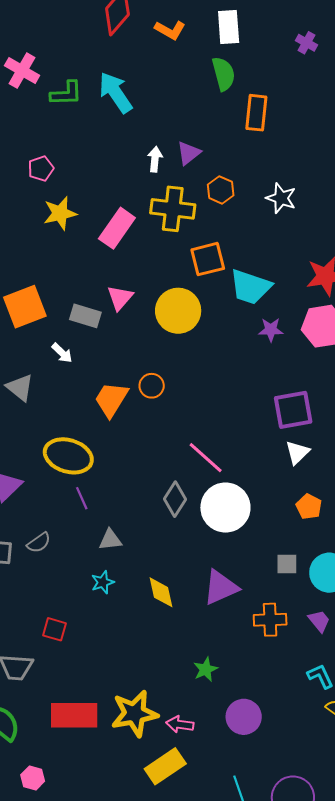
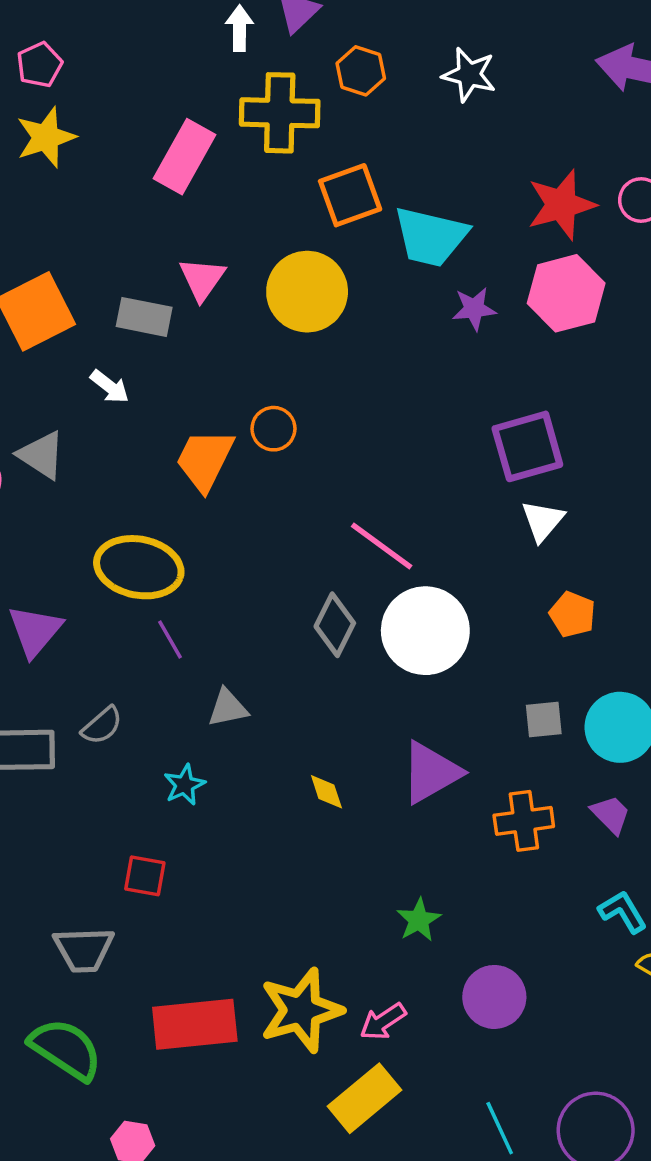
yellow star: (60, 213) -> (46, 137), moved
cyan star: (103, 582) -> (184, 785), moved
yellow diamond: (161, 592) -> (326, 792), size x0.7
pink arrow: (180, 724) -> (383, 1022), turned -36

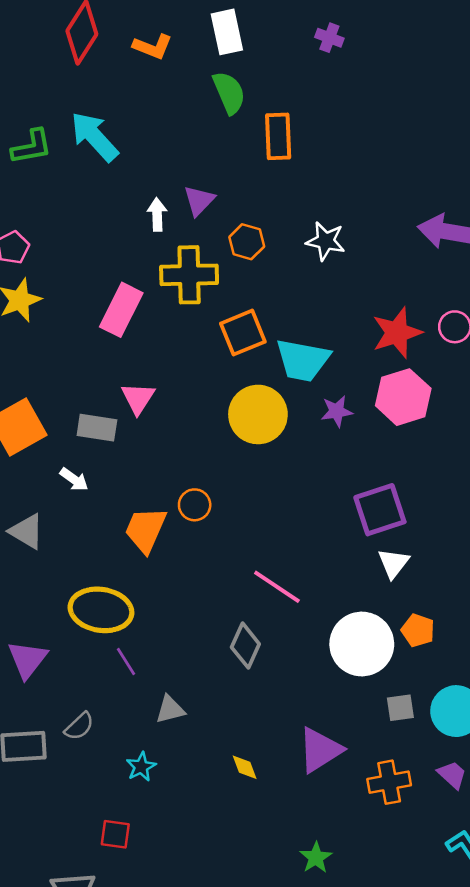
yellow circle: (307, 292) -> (258, 414), moved
white circle: (425, 631) -> (362, 644), moved

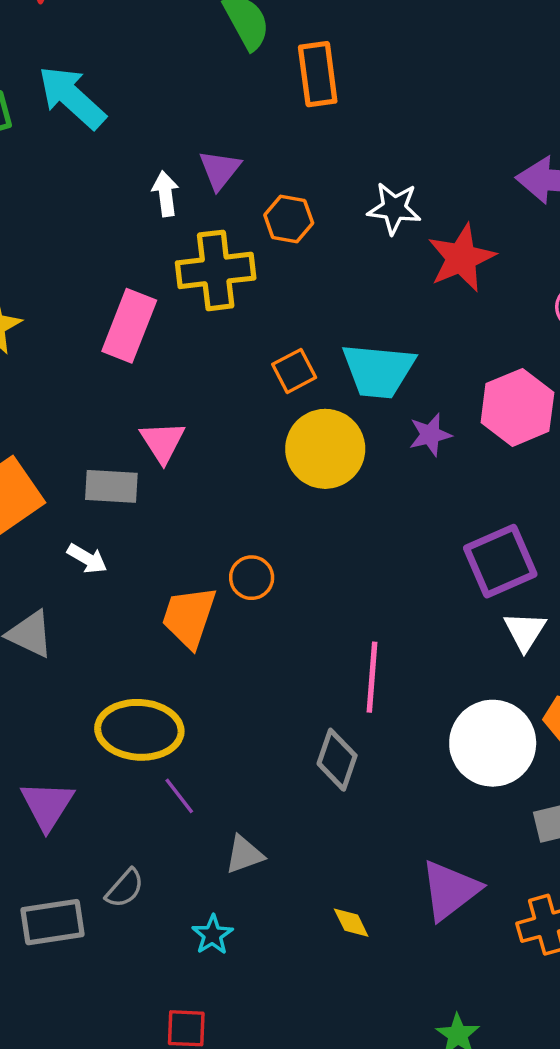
orange square: (243, 333) -> (294, 371), moved, size x0.7
red star: (397, 333) -> (461, 258), moved
pink line: (277, 587) -> (372, 677), turned 66

